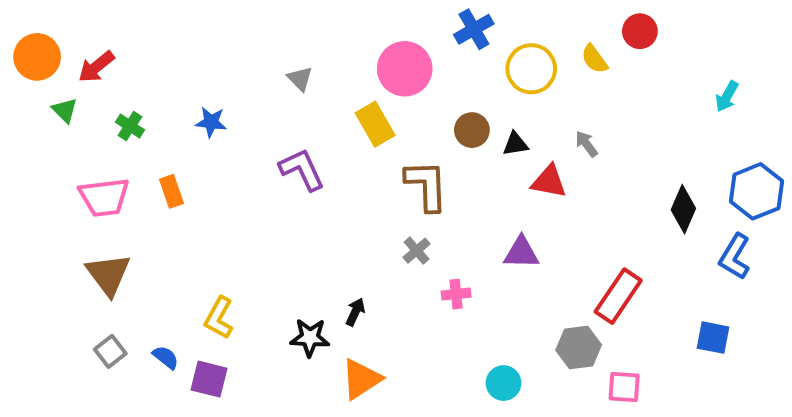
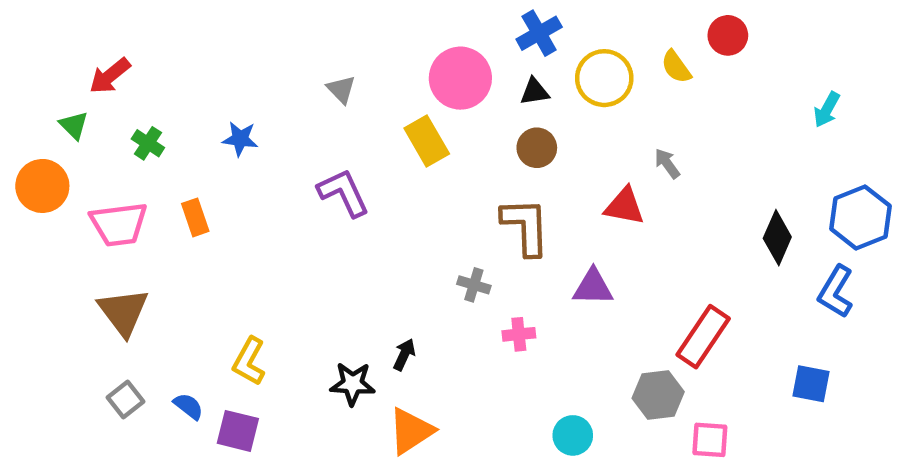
orange circle: (37, 57) -> (42, 186), moved
black triangle: (515, 144) -> (535, 92), moved
brown L-shape: (426, 185) -> (526, 226), moved
gray cross: (417, 251) -> (474, 285), turned -32

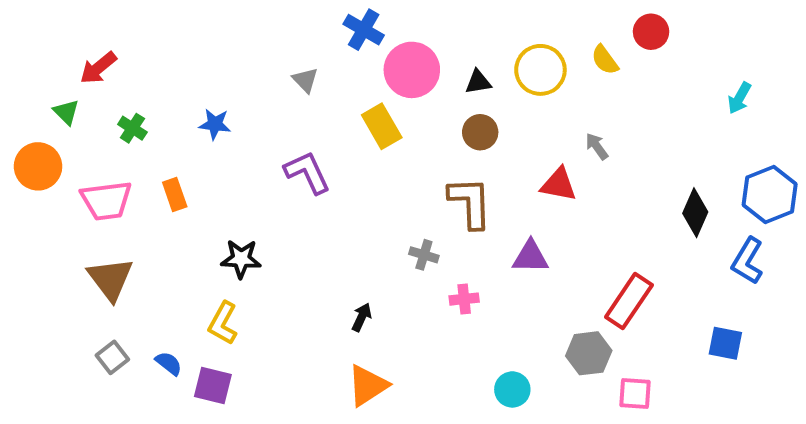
blue cross: (539, 33) -> (364, 30), moved, turned -30
black star: (353, 384) -> (241, 259), moved

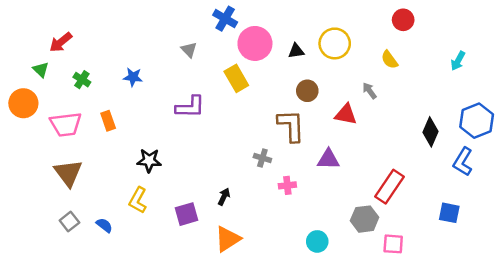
yellow semicircle: (605, 60) -> (389, 60), moved
brown circle: (480, 132) -> (307, 91), moved
purple L-shape: (307, 172) -> (190, 107), turned 116
purple square: (213, 385) -> (186, 214), moved, turned -30

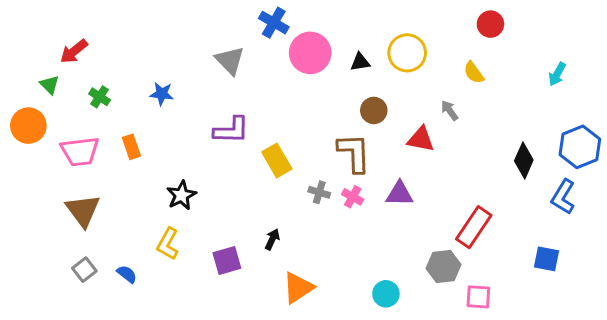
gray triangle: (189, 50) -> (230, 60), size x1.5
yellow rectangle: (236, 78) -> (277, 160), moved
black star: (149, 161) -> (181, 195), turned -30
pink cross: (287, 185) -> (353, 197), moved, turned 35
orange triangle: (228, 239) -> (298, 288), moved

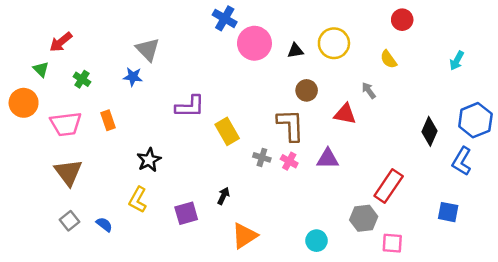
gray triangle: (230, 60) -> (148, 49), moved

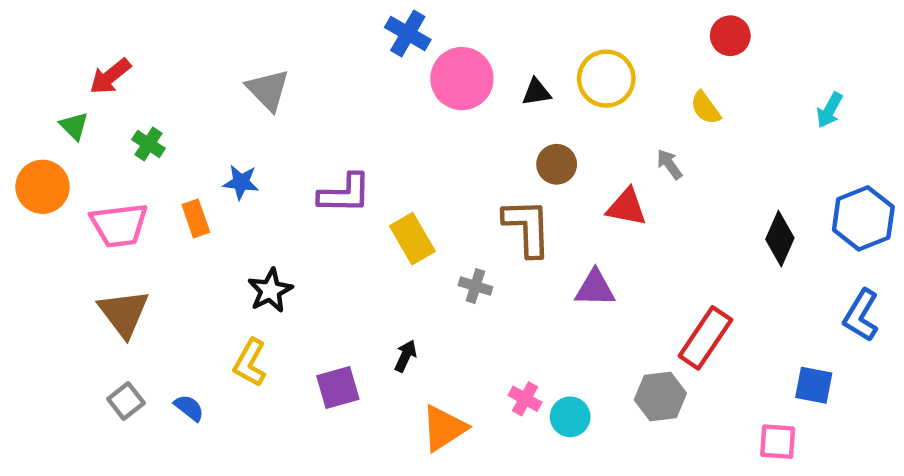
blue star: (133, 77) -> (241, 182), moved
pink cross: (289, 161) -> (525, 399), moved
blue L-shape: (462, 161) -> (861, 315), moved
cyan circle: (317, 241) -> (570, 417), moved
pink square: (392, 243) -> (778, 442), moved

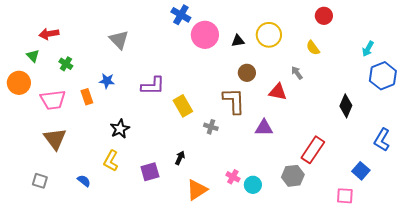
red arrow: (110, 76) -> (49, 34), turned 30
blue hexagon: (863, 218) -> (383, 76), moved
blue square: (814, 385) -> (361, 171), turned 30
gray square: (126, 401) -> (40, 181), moved, turned -35

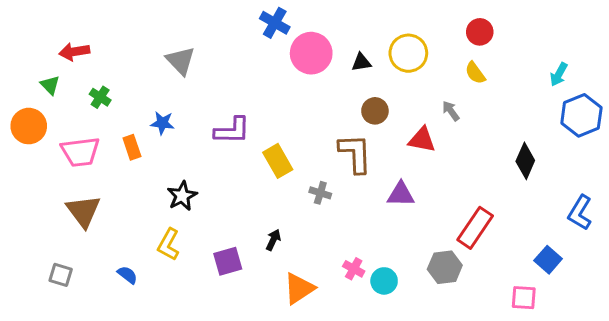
red circle: (324, 16) -> (480, 32), moved

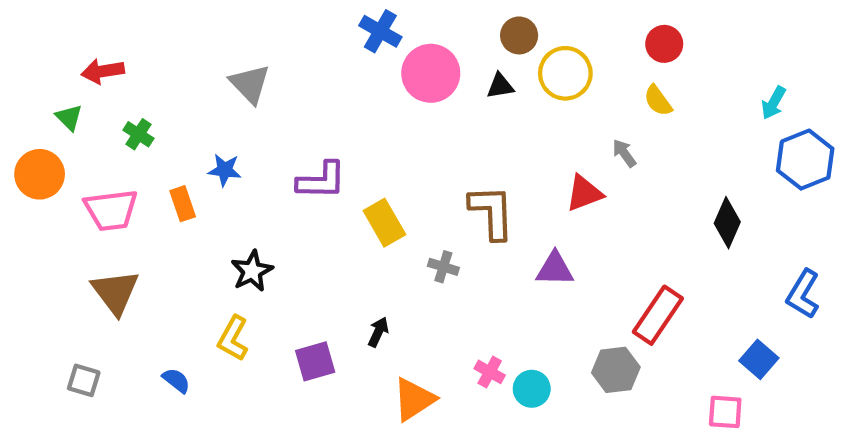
brown circle: (375, 111) -> (519, 35), moved
red triangle: (422, 140) -> (584, 193), turned -32

